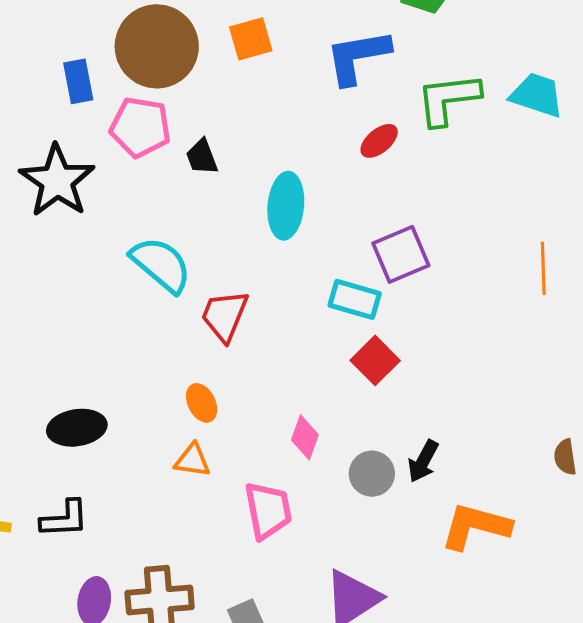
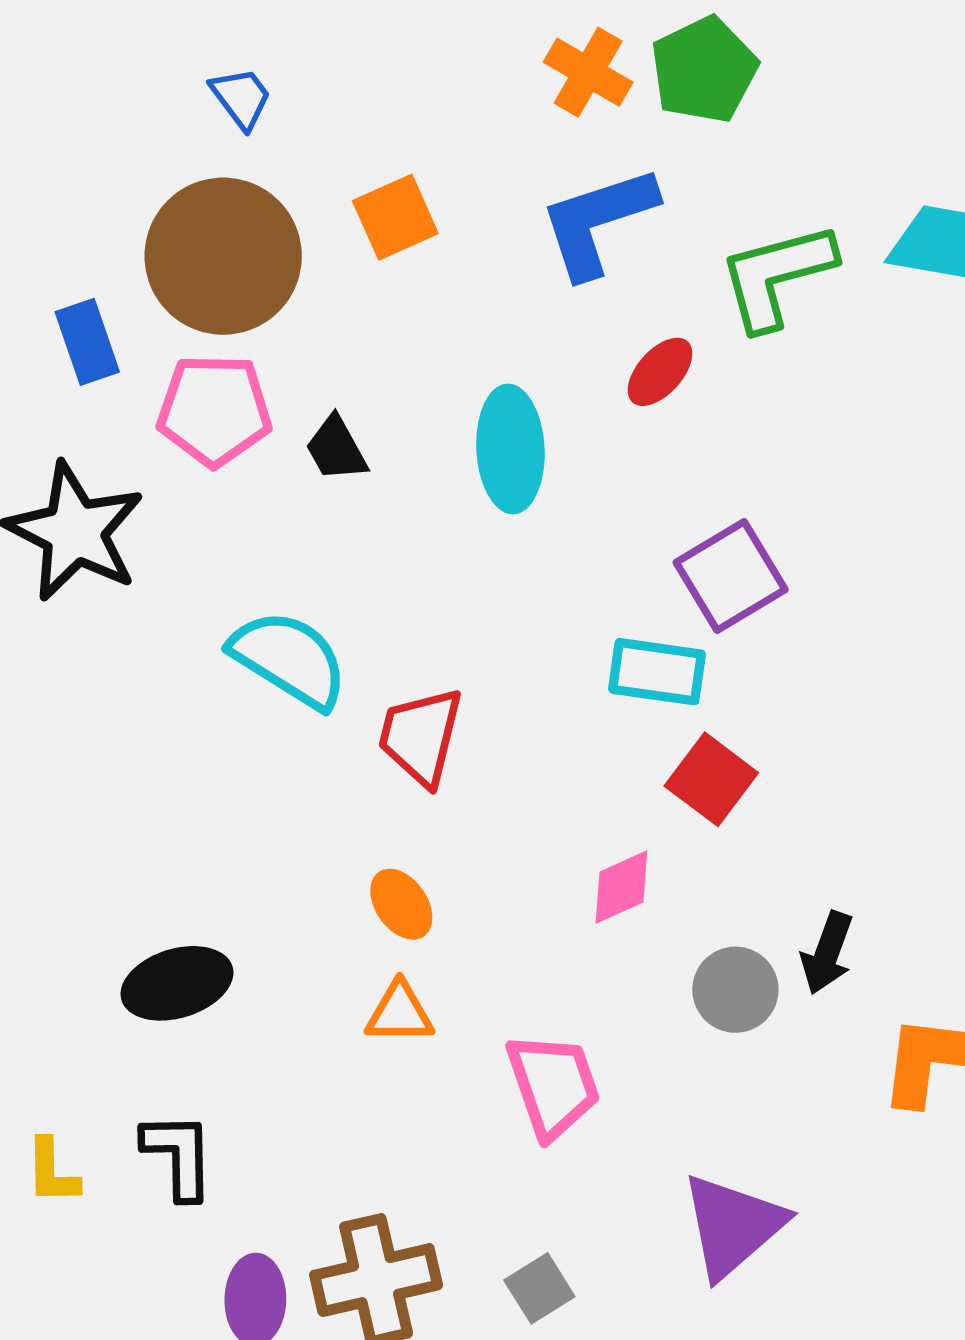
cyan ellipse: (286, 206) -> (510, 449), moved
pink diamond: (305, 437) -> (621, 887), moved, turned 54
black L-shape: (65, 519) -> (179, 1156), turned -80

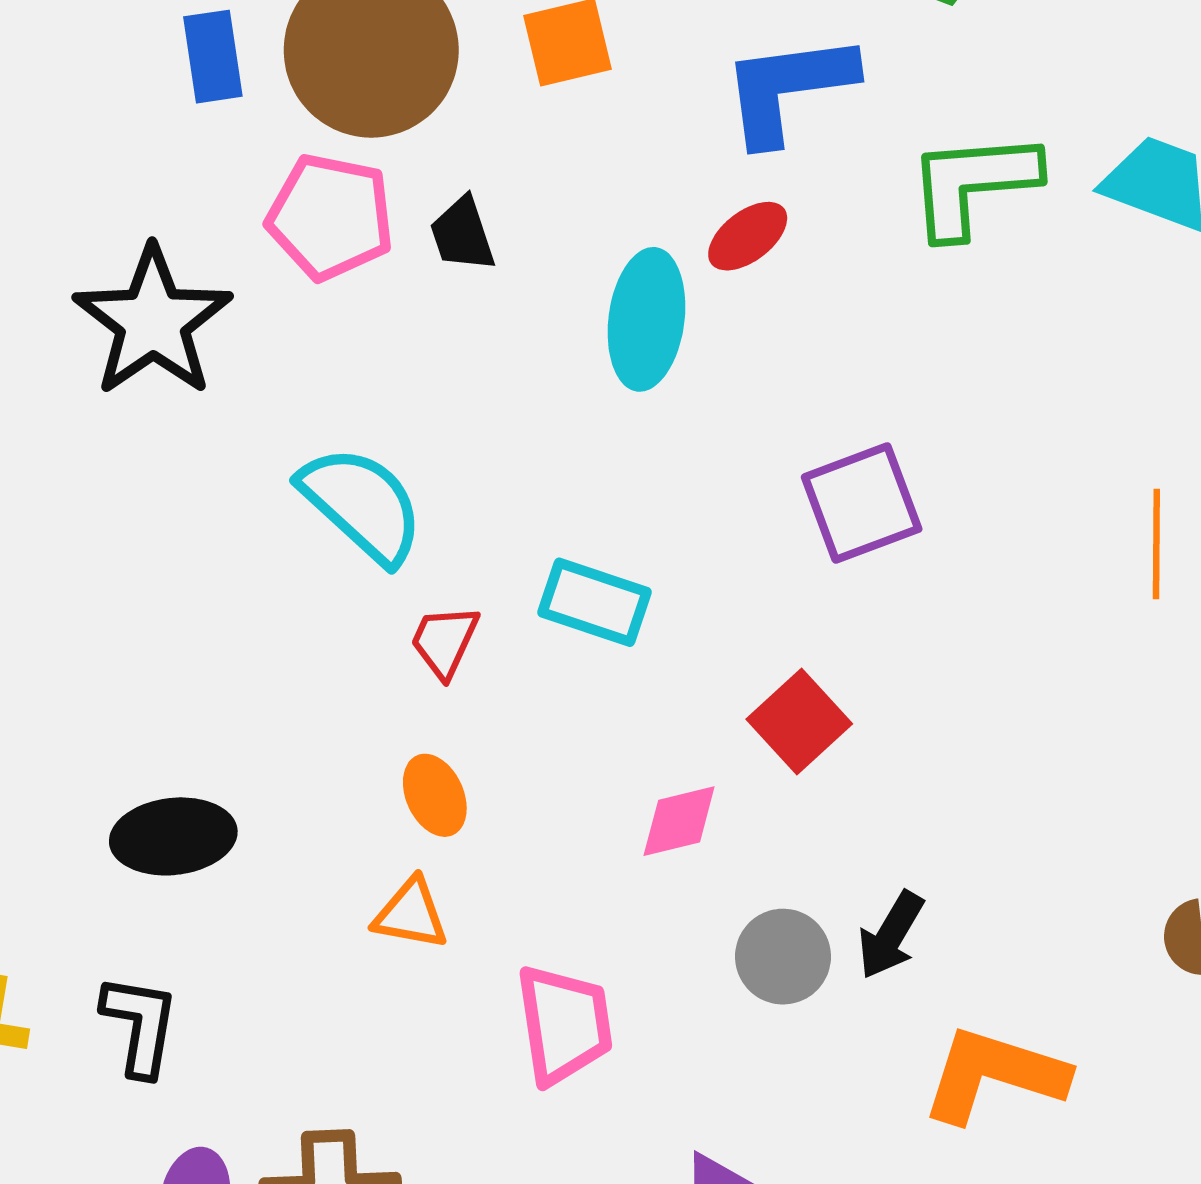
blue rectangle: (87, 342) -> (213, 57), moved
red ellipse: (660, 372) -> (748, 236), moved
black trapezoid: (336, 449) -> (462, 234), moved
cyan rectangle: (657, 672) -> (595, 602), moved
red trapezoid: (421, 736) -> (445, 641), moved, size x0.7

